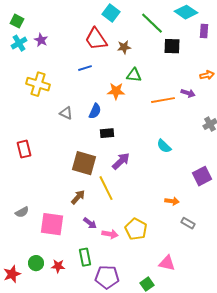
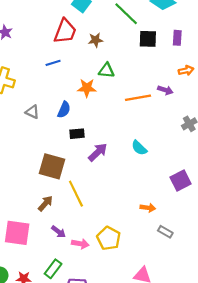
purple rectangle: (204, 31) -> (177, 38), moved
red trapezoid: (96, 39) -> (65, 31), turned -125
purple arrow: (121, 161) -> (98, 152), moved
green rectangle: (85, 257) -> (53, 269), turned 48

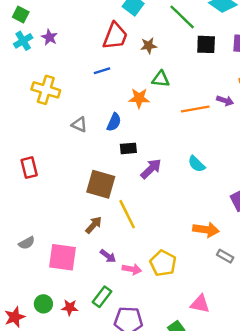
orange arrow: (148, 208) -> (206, 230), size x1.5

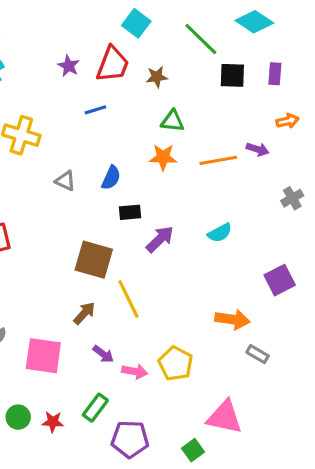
purple star: (49, 37) -> (69, 66), moved
orange star: (139, 98) -> (163, 157), moved
cyan semicircle: (196, 164) -> (220, 233), turned -72
pink triangle: (200, 304) -> (224, 417), size x1.4

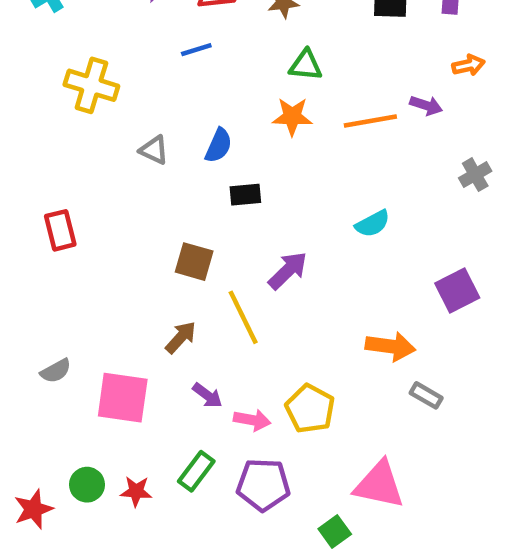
purple arrow: (160, 239) -> (288, 270), moved
brown square: (94, 260) -> (194, 262), size x0.7
purple pentagon: (130, 439) -> (263, 485), moved

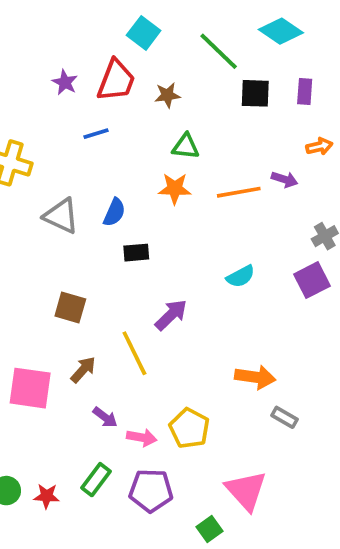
gray triangle: (154, 150) -> (61, 216), size x1.5
brown square: (194, 262) -> (70, 308), moved
purple square: (457, 291) -> (312, 280), moved
pink square: (123, 398) -> (30, 388), moved
pink triangle: (379, 485) -> (246, 491), turned 36

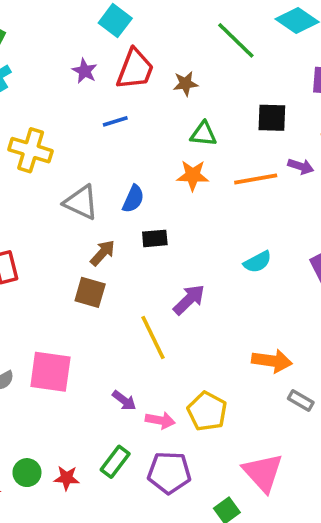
cyan square: (144, 33) -> (115, 21), moved
black square: (255, 93) -> (272, 118), moved
brown arrow: (83, 370) -> (103, 253), moved

